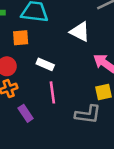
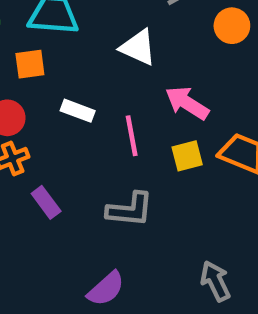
pink line: (52, 92) -> (132, 136), moved
gray L-shape: (88, 114) -> (130, 210), moved

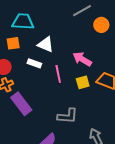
white triangle: (138, 47) -> (46, 44), moved
purple rectangle: (46, 202) -> (21, 104), size x1.6
gray L-shape: (130, 210) -> (68, 116), moved

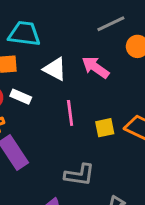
pink arrow: (82, 59) -> (96, 67), moved
white rectangle: (34, 63) -> (21, 97), moved

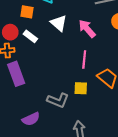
pink line: (70, 113) -> (84, 60), moved
yellow square: (105, 128) -> (81, 88), moved

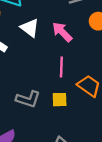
gray L-shape: (58, 100) -> (28, 99), moved

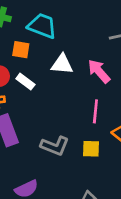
white triangle: (30, 28) -> (62, 64), turned -36

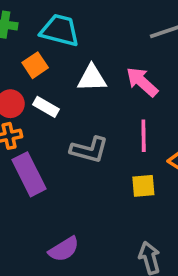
orange square: (21, 50) -> (35, 65), turned -36
gray L-shape: (55, 146) -> (89, 150), moved

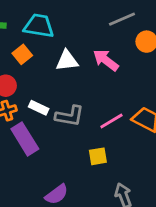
white rectangle: (46, 107) -> (39, 108), moved
pink line: (144, 136) -> (111, 121), moved, turned 65
yellow square: (143, 186) -> (98, 156), moved

